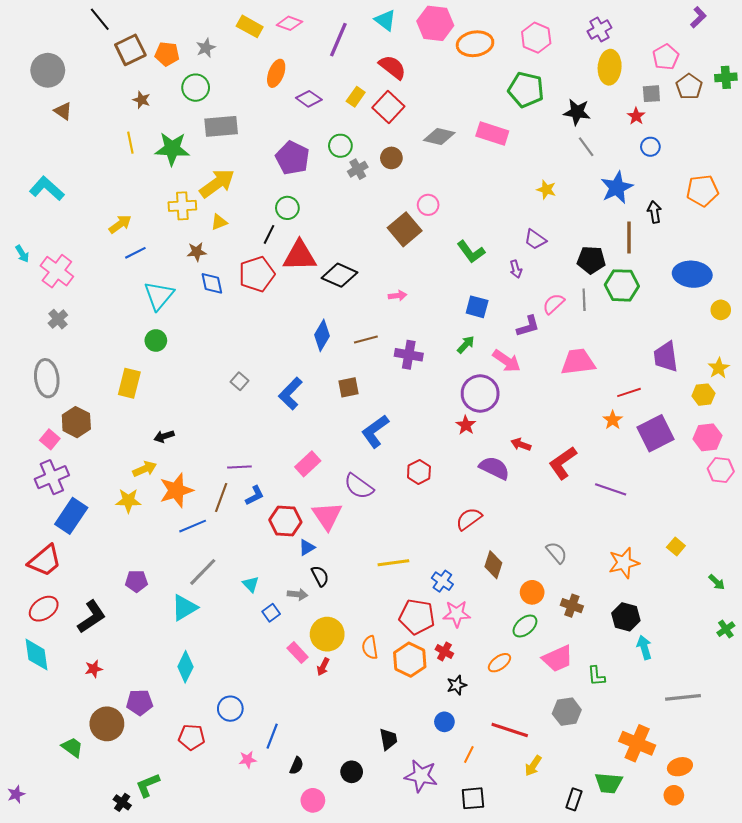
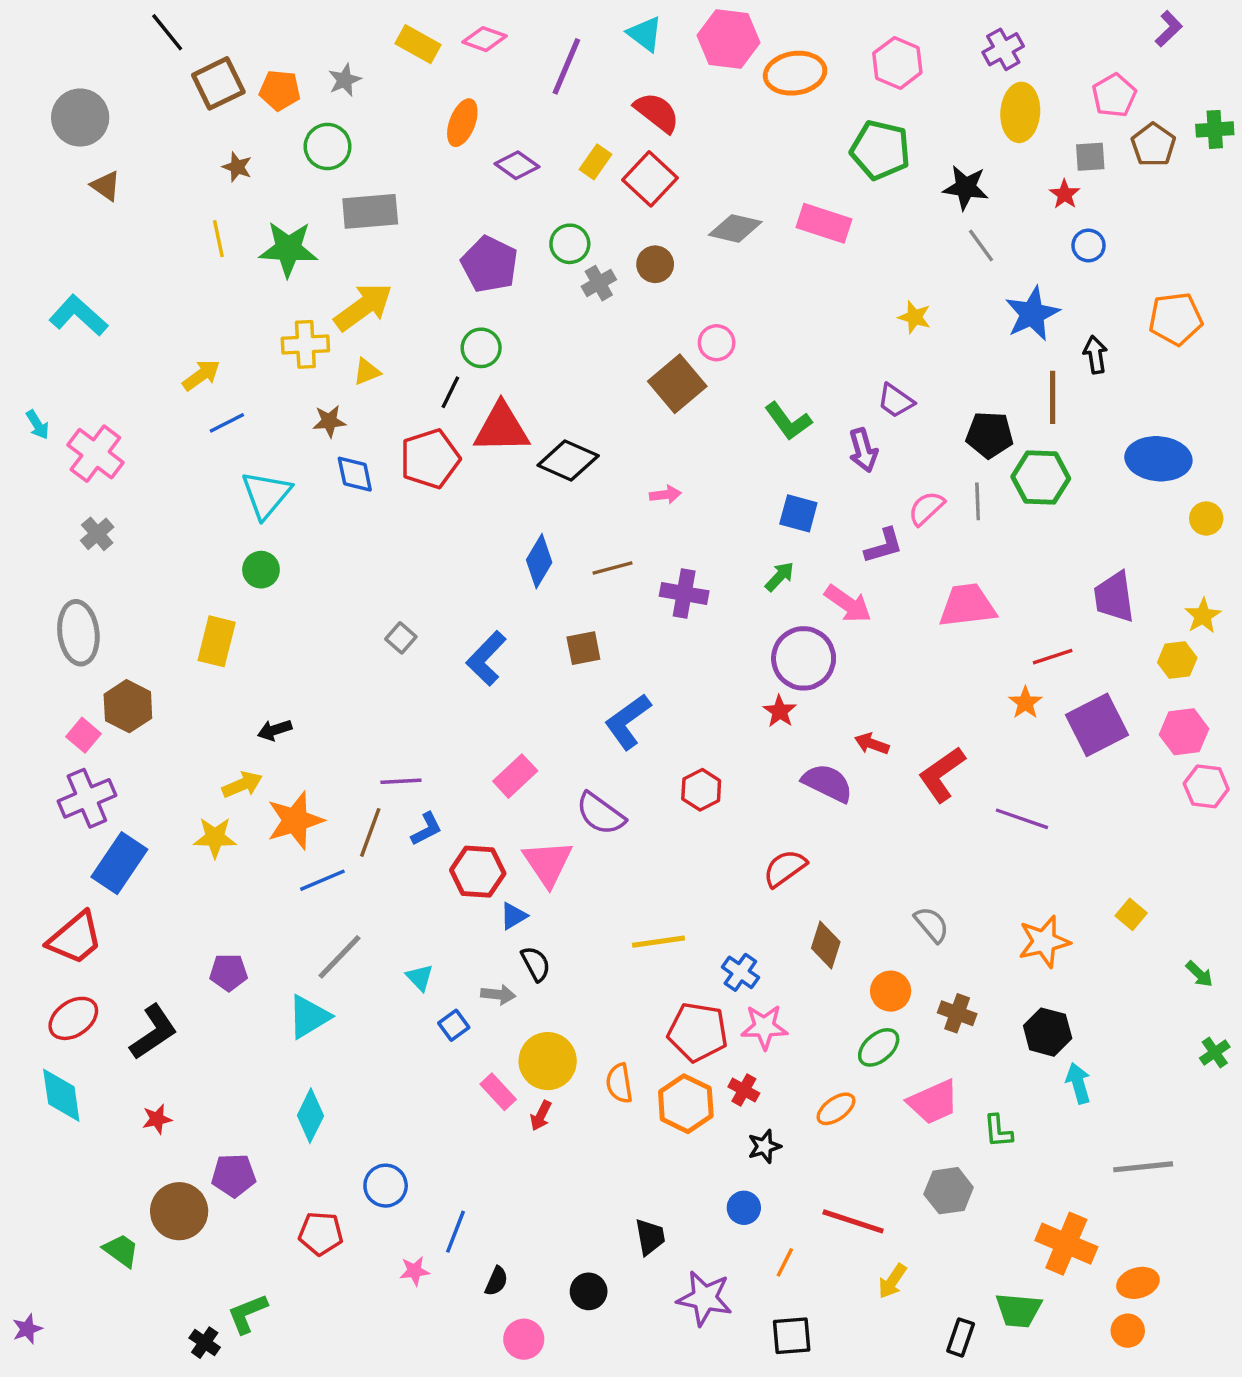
purple arrow: (516, 269) -> (863, 450), size x1.4

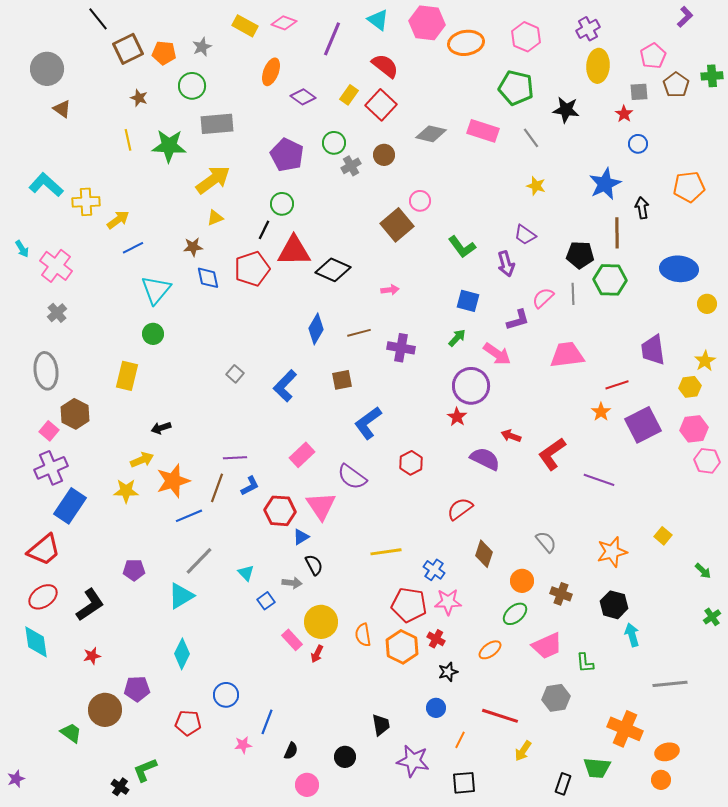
gray line: (981, 245) -> (531, 138), moved
yellow cross: (305, 344) -> (86, 202), moved

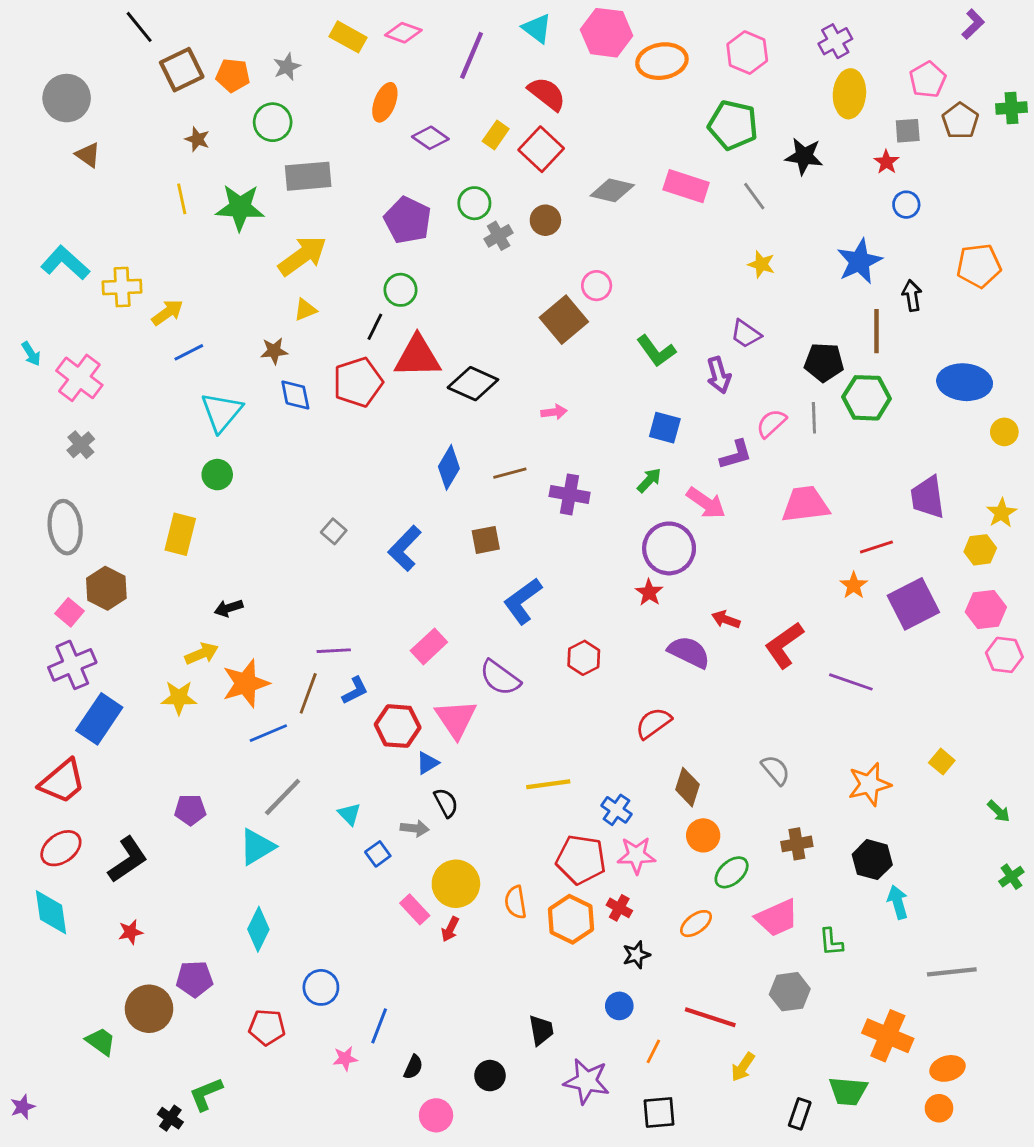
orange circle: (522, 581) -> (703, 835), moved
brown cross: (561, 594) -> (797, 844), turned -30

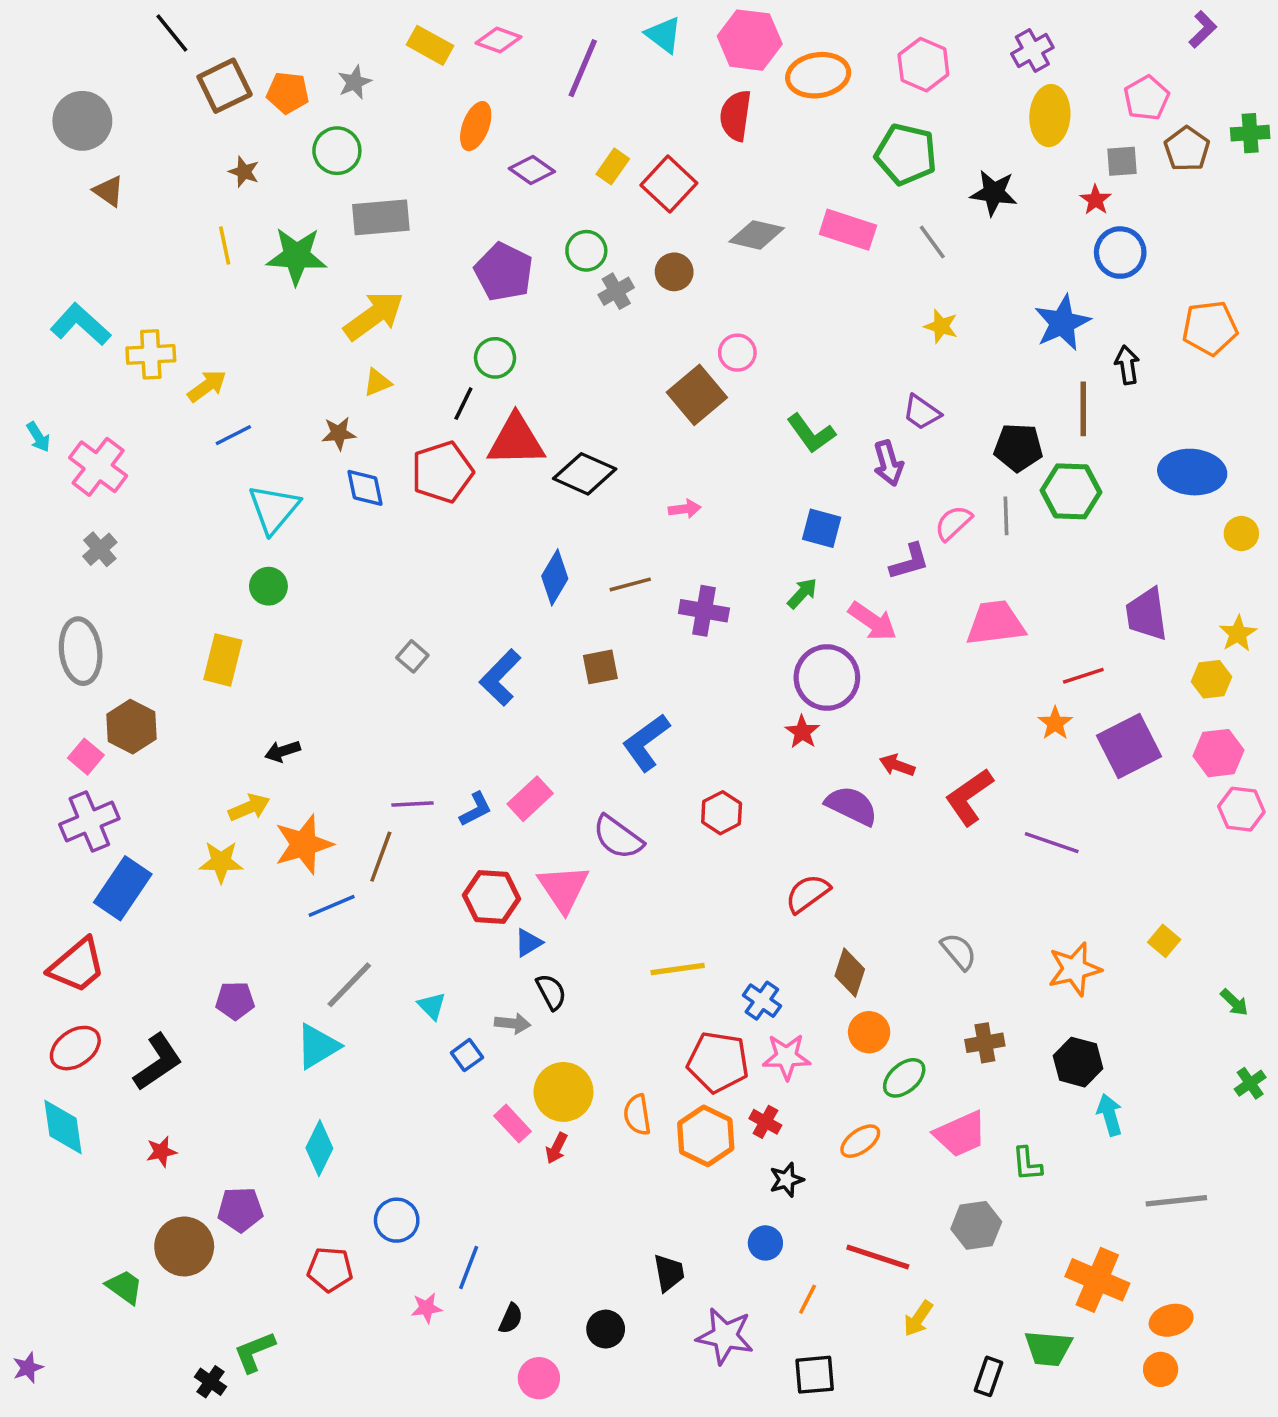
red semicircle: (547, 94) -> (736, 116), moved, turned -120
blue circle: (906, 205) -> (1120, 253), size x1.5
blue L-shape: (355, 691) -> (476, 809), moved

